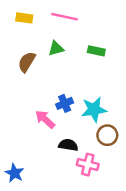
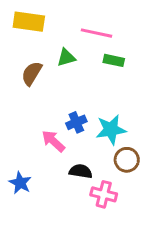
pink line: (65, 17) -> (96, 33), moved
yellow rectangle: (24, 18) -> (29, 22), size x1.5
blue star: (14, 173) -> (20, 183), moved

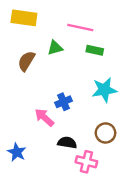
cyan star: (111, 130) -> (104, 90), moved

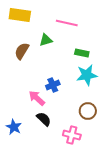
green rectangle: (95, 50) -> (82, 53), moved
black semicircle: (67, 143) -> (44, 119), moved, turned 35

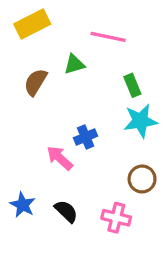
yellow rectangle: (20, 15) -> (32, 24), turned -35
green rectangle: (82, 53) -> (132, 85), turned 56
black semicircle: (44, 119) -> (66, 211), moved

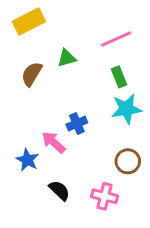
pink line: (108, 37) -> (116, 39), moved, turned -36
blue star: (23, 205) -> (27, 160), moved

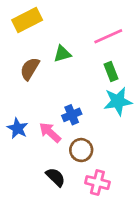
blue star: (27, 160) -> (18, 128), moved
brown circle: (128, 161) -> (81, 150), moved

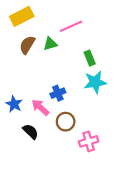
pink line: (108, 36) -> (71, 26), moved
brown semicircle: (30, 69) -> (27, 45), moved
black semicircle: (55, 177) -> (30, 132), moved
pink cross: (97, 183) -> (89, 141), moved, turned -30

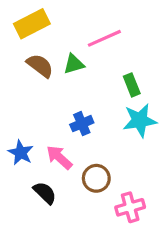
brown semicircle: (27, 45) -> (40, 66), turned 96
blue cross: (58, 93) -> (82, 124), moved

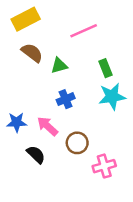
green triangle: (74, 64) -> (59, 66), moved
blue star: (21, 153) -> (17, 122), turned -30

